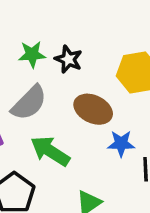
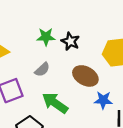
gray semicircle: (29, 103) -> (42, 70), size x0.6

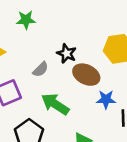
green star: (46, 37) -> (26, 20), moved
black star: (70, 41) -> (67, 53), moved

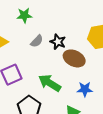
gray semicircle: (41, 69) -> (37, 41), moved
blue star: (106, 99) -> (85, 89), moved

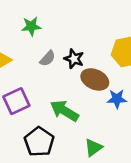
blue star: (85, 89) -> (117, 99), moved

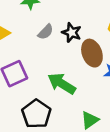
brown ellipse: (95, 79) -> (92, 53), turned 45

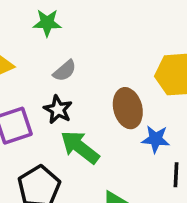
black star: (72, 32) -> (58, 110), moved

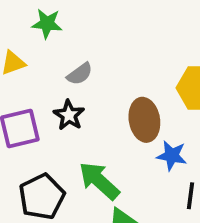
green star: (47, 23) -> (47, 24), moved
green arrow: (80, 147) -> (99, 181), moved

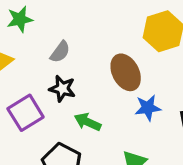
blue star: (172, 156) -> (148, 108), moved
green arrow: (99, 181) -> (88, 122), moved, size x0.7

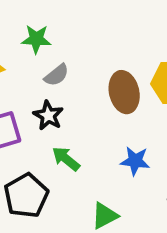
green star: (20, 19) -> (36, 39), moved
brown ellipse: (126, 72) -> (124, 92), moved

